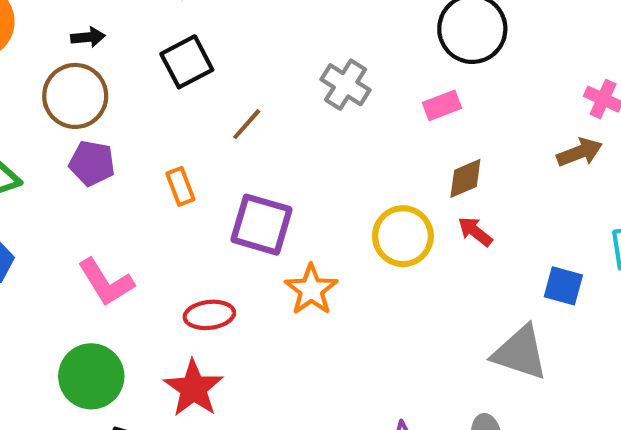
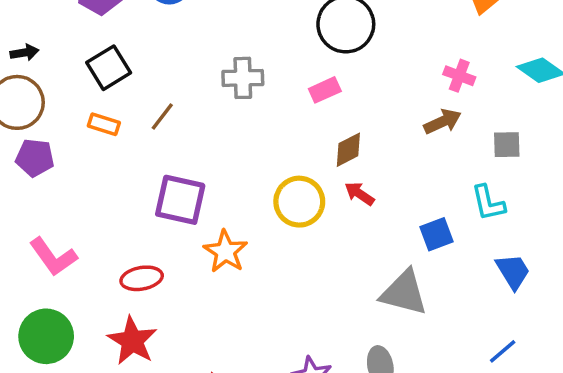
gray cross: (346, 85) -> (243, 78), turned -30
orange rectangle: (180, 186) -> (104, 124), moved, turned -48
blue square: (563, 286) -> (436, 234), turned -32

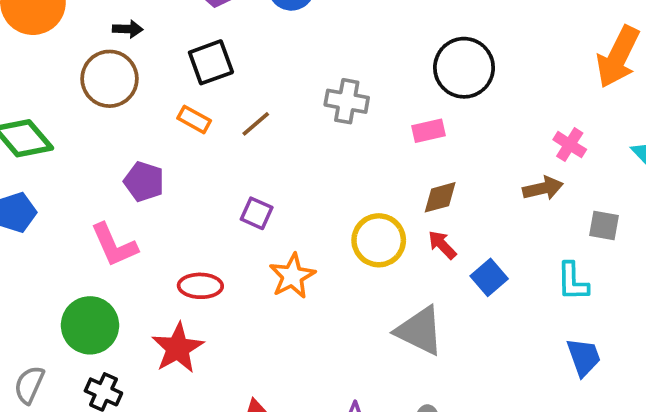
purple pentagon: (35, 158) -> (144, 182), moved
purple square: (180, 200) -> (257, 213), size x0.6
blue square: (436, 234) -> (489, 277), moved, turned -32
gray triangle: (404, 293) -> (420, 331), moved

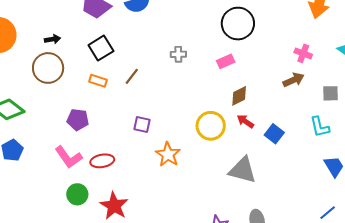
gray cross: (347, 101) -> (178, 54), size x0.7
red ellipse: (200, 286) -> (102, 161), moved
green circle: (90, 325) -> (77, 194), moved, size x0.7

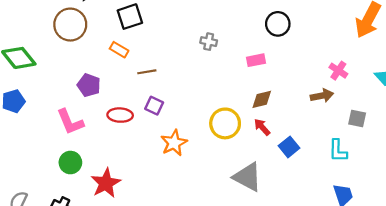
black circle: (238, 24) -> (278, 24), size x0.7
brown line: (132, 76) -> (147, 72), moved, turned 30
red ellipse: (102, 161) -> (120, 115), moved

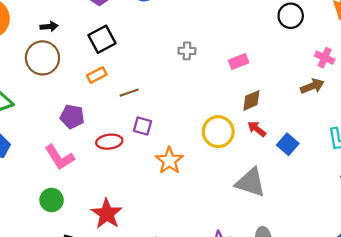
black circle: (278, 24) -> (291, 16), moved
orange rectangle: (119, 50) -> (97, 75), turned -48
green circle: (70, 163) -> (52, 200), moved

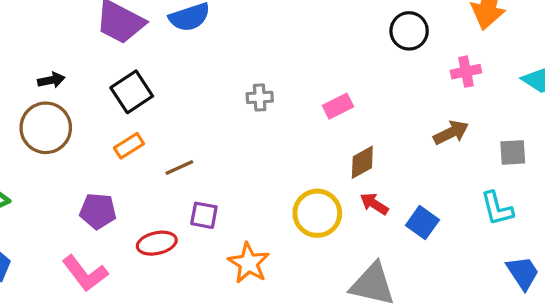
pink cross: (325, 58) -> (466, 72), moved, turned -30

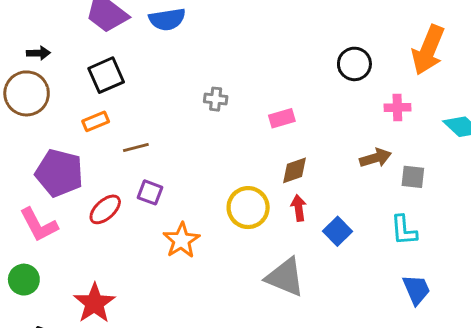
gray square: (513, 152) -> (413, 177), moved
red arrow: (374, 204) -> (299, 208), turned 40
purple pentagon: (98, 211) -> (59, 173), size x1.5
red ellipse: (157, 243) -> (105, 209), turned -40

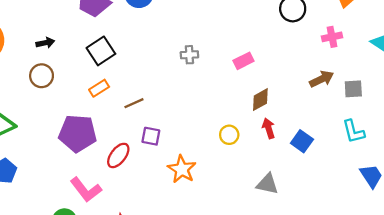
brown circle: (27, 93) -> (42, 76), size x0.7
yellow circle: (248, 208) -> (229, 135), size x0.6
pink L-shape: (39, 225) -> (86, 190), moved
gray triangle: (285, 277) -> (267, 184), size x0.7

